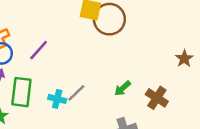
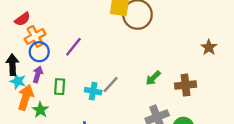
green rectangle: (21, 92) -> (60, 87), size x0.6
brown cross: (157, 98) -> (185, 85), turned -36

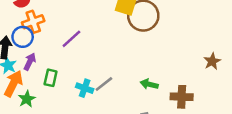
blue circle: (39, 52) -> (23, 37), moved
green arrow: (153, 78) -> (149, 84), turned 49

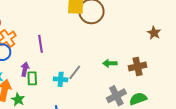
purple line: (71, 39) -> (40, 44), turned -42
purple arrow: (30, 62) -> (25, 69), moved

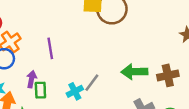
green arrow: (110, 63) -> (134, 72), size x1.5
cyan cross: (61, 79) -> (75, 91), turned -32

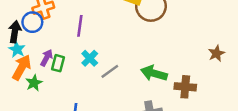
purple arrow: (32, 79) -> (47, 58), moved
cyan cross: (75, 91) -> (90, 58), moved, turned -35

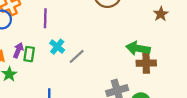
brown star: (216, 53) -> (161, 14), moved
green arrow: (154, 73) -> (138, 48), moved

